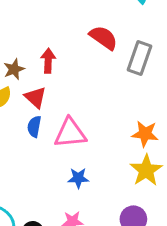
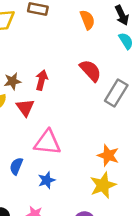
blue semicircle: (34, 127) -> (16, 166), moved
blue star: (78, 178) -> (47, 180), turned -30

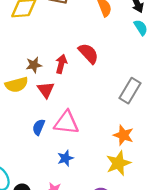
red semicircle: (90, 71) -> (88, 53), moved
gray rectangle: (116, 93) -> (130, 91), moved
blue semicircle: (16, 166) -> (39, 127), moved

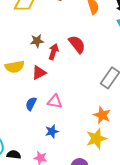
brown star: (34, 65) -> (37, 41), moved
red triangle: (46, 90) -> (39, 73), turned 35
pink triangle: (66, 123) -> (55, 101), size x0.7

